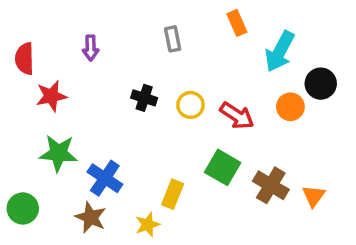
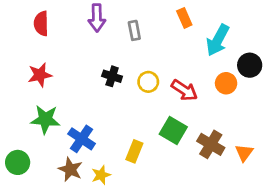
purple arrow: (91, 48) -> (97, 18), moved, size x1.4
red semicircle: (25, 59) -> (41, 23), moved
yellow star: (148, 225) -> (101, 175), moved

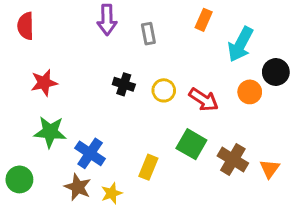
orange rectangle: (184, 18) -> (204, 20), turned 48
red semicircle: (41, 23) -> (26, 26), moved

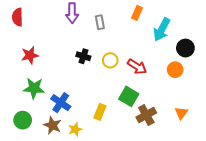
orange circle: (250, 92) -> (175, 70), moved
brown cross: (233, 160) -> (146, 115), moved, turned 30
green circle: (19, 179) -> (23, 120), moved

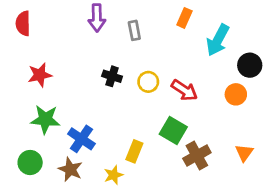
yellow star: (75, 129) -> (113, 175), moved

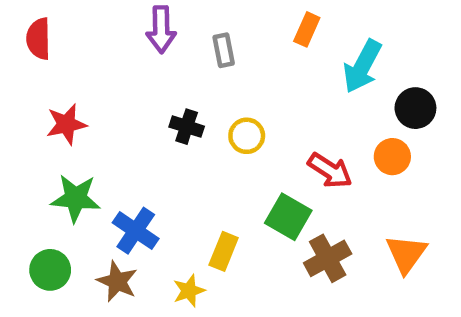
red arrow: (184, 90) -> (330, 170), moved
orange triangle: (244, 153) -> (406, 254), size x1.4

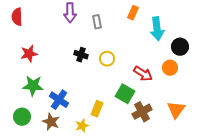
cyan arrow: (362, 66) -> (157, 29), turned -35

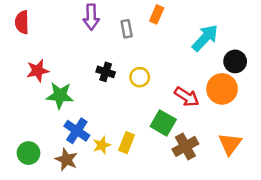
orange rectangle: (133, 13) -> (157, 14), moved
cyan arrow: (157, 29) -> (205, 38), turned -130
orange circle: (170, 68) -> (222, 89), size x1.5
green star: (33, 86) -> (60, 95), moved
yellow star: (82, 126) -> (102, 145), moved

